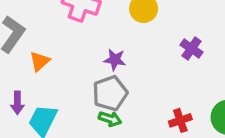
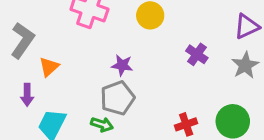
purple arrow: (17, 103) -> (27, 95), moved
green arrow: (110, 119) -> (102, 124), moved

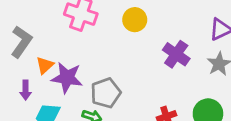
purple cross: (197, 54) -> (176, 54), size x1.4
purple star: (122, 65) -> (67, 78), moved, size x1.6

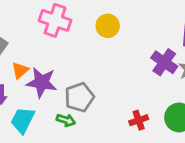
purple cross: (176, 54) -> (164, 62), moved

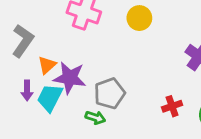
cyan trapezoid: (23, 120) -> (50, 98), moved
red cross: (139, 120) -> (172, 106), moved

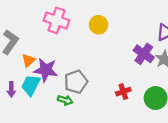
purple arrow: (27, 91) -> (11, 89), moved

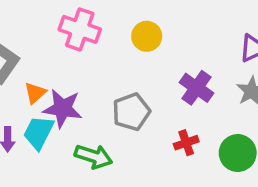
purple cross: (144, 54) -> (196, 88), moved
gray pentagon: (76, 82) -> (131, 112), moved
green arrow: (65, 100) -> (93, 156), size x1.5

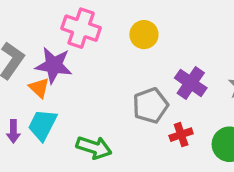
orange triangle: (35, 93) -> (39, 88), turned -35
purple star: (63, 108) -> (54, 65), moved
gray pentagon: (131, 112) -> (150, 106), moved

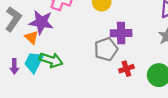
purple cross: (191, 83) -> (121, 33), moved, turned -36
green arrow: (94, 147) -> (51, 60), moved

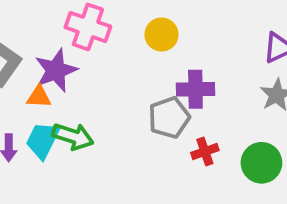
purple star: (41, 22) -> (56, 70), turned -30
orange triangle: (32, 37) -> (39, 97), turned -40

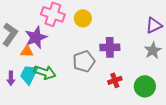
yellow circle: (161, 35) -> (83, 18), moved
gray pentagon: (169, 118) -> (84, 61), moved

